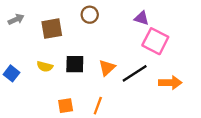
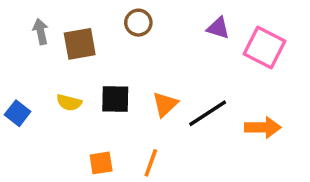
gray arrow: (16, 19) -> (41, 31), moved, turned -77
pink square: (155, 41) -> (264, 47), moved

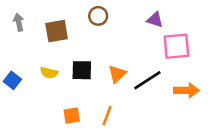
gray arrow: (41, 31) -> (19, 22), moved
pink square: (264, 47) -> (176, 46), moved, turned -32

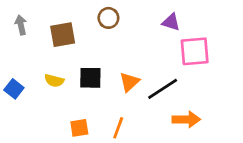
orange arrow: (186, 90) -> (186, 119), moved

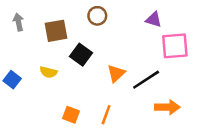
black square: (90, 78) -> (81, 55), moved, turned 35
orange square: (79, 128) -> (71, 115), turned 30

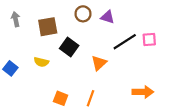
purple triangle: (154, 20) -> (108, 17), moved
pink square: (175, 46) -> (149, 40), size x0.6
black line: (146, 80) -> (125, 42), moved

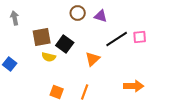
brown square: (48, 27) -> (42, 37), moved
yellow semicircle: (41, 62) -> (49, 57), moved

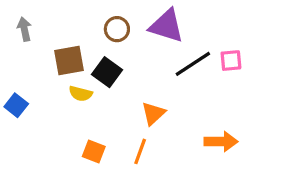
brown circle: (78, 13) -> (117, 29), moved
purple triangle: (101, 16) -> (167, 26), size x1.6
orange triangle: (93, 59) -> (153, 113), moved

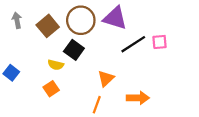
brown circle: (117, 29) -> (81, 20), size x1.6
brown square: (69, 61) -> (48, 26), moved, turned -30
orange arrow: (221, 142) -> (138, 98), moved
orange square: (94, 151) -> (51, 89), moved, turned 35

